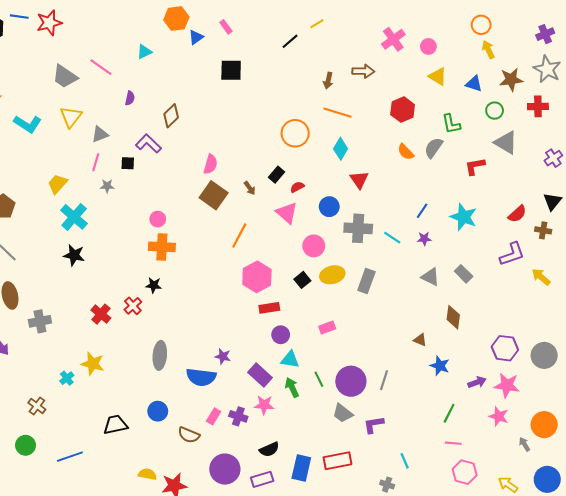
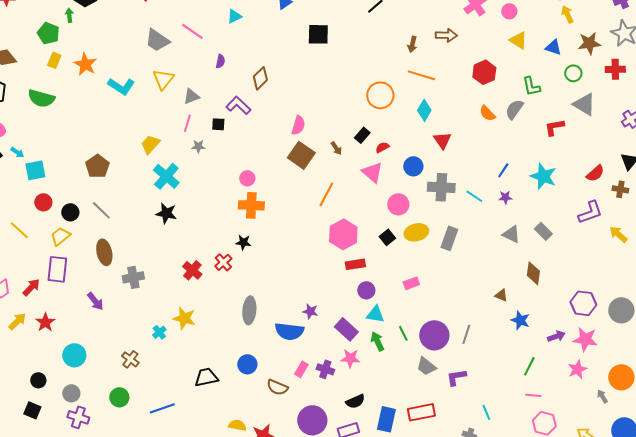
pink star: (499, 416) -> (577, 369), turned 30

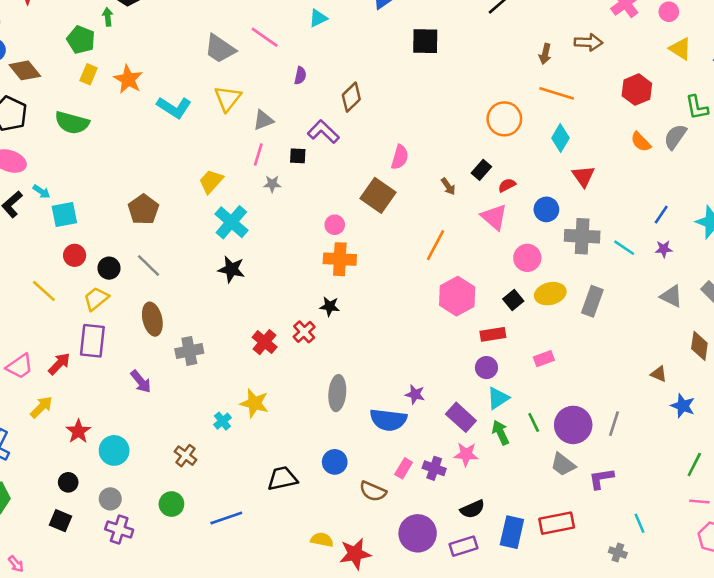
brown square: (301, 155) -> (378, 195), moved
red rectangle: (355, 264) -> (493, 334), moved
cyan triangle: (375, 314) -> (498, 398), turned -42
red star: (45, 322) -> (78, 431), moved

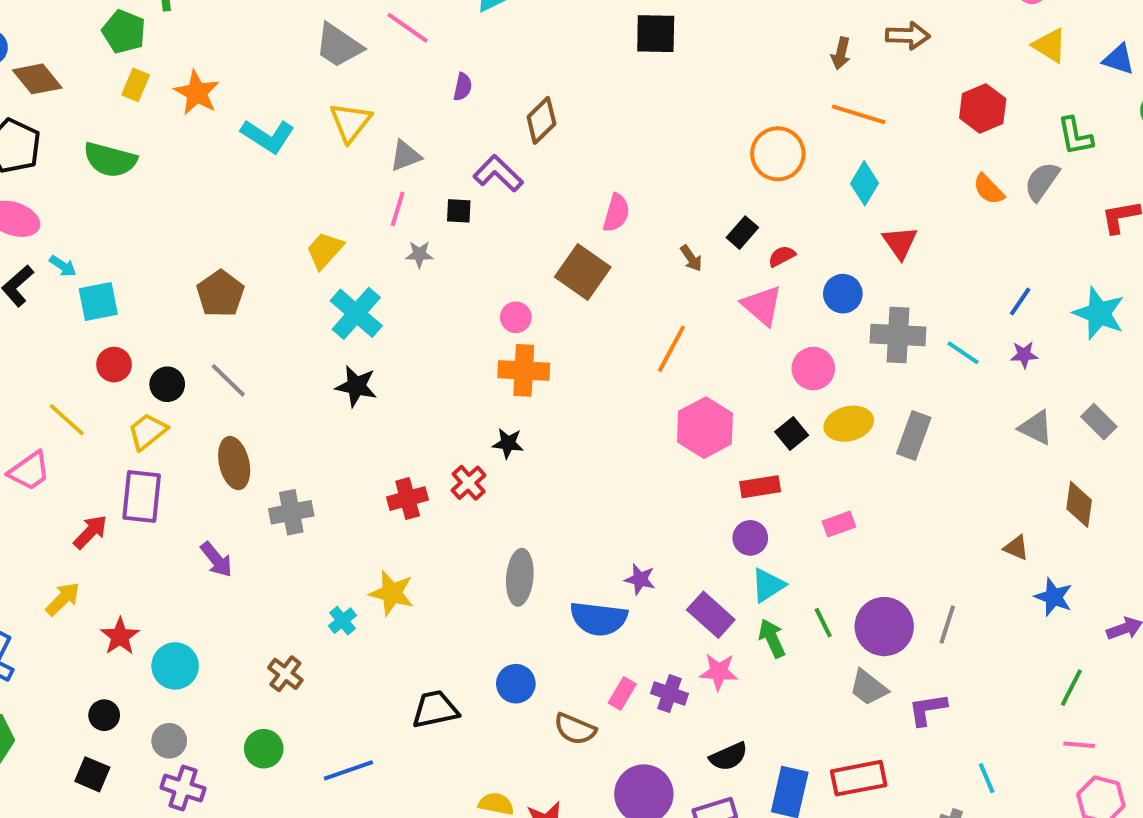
red cross: (265, 342) -> (408, 499), turned 35
pink trapezoid: (20, 366) -> (29, 471), moved

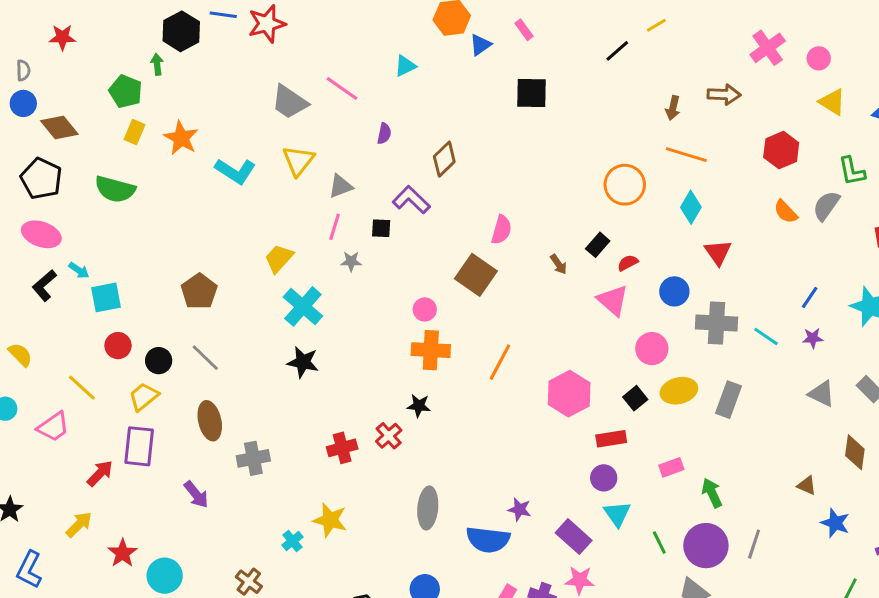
orange line: (671, 349) -> (500, 362), moved
cyan triangle: (768, 585) -> (617, 514), turned -32
green arrow: (772, 638) -> (712, 493), moved

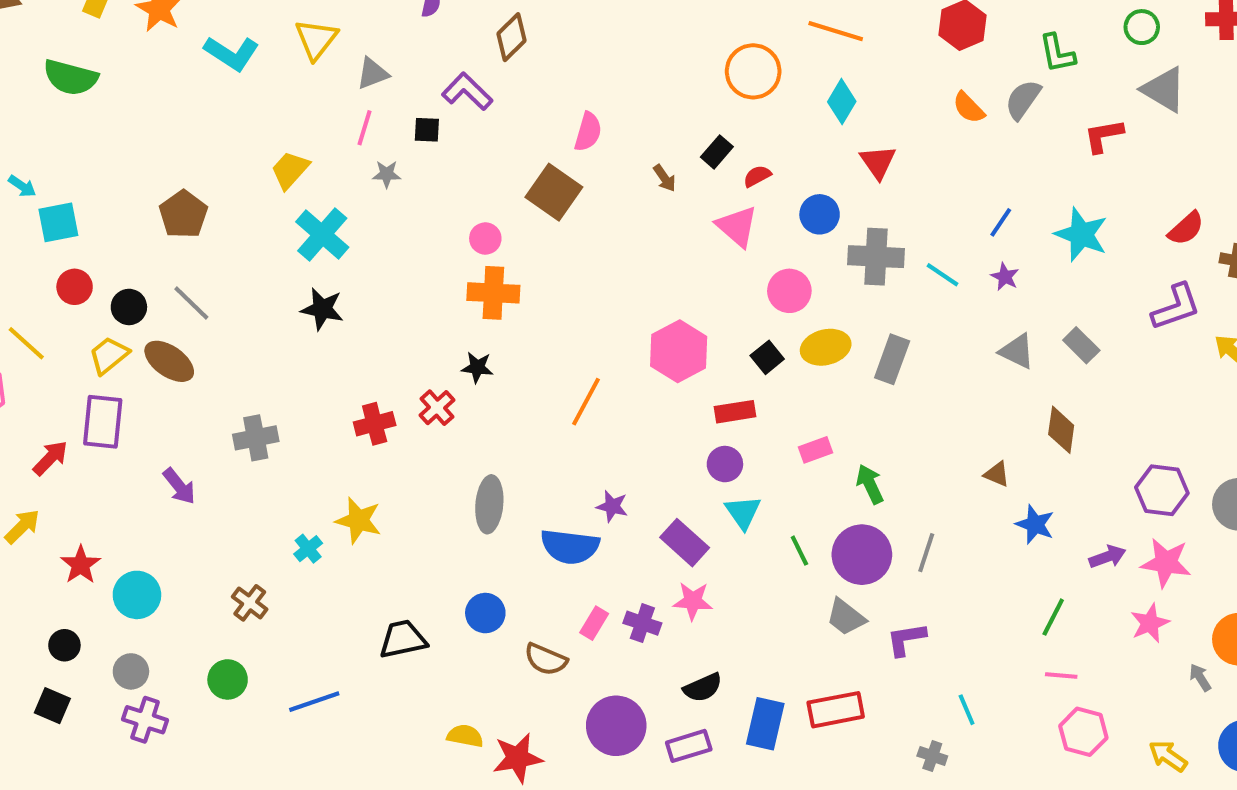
purple star: (813, 338) -> (1005, 277), turned 30
orange line: (500, 362) -> (586, 402), moved
brown ellipse: (210, 421) -> (169, 361), moved, turned -42

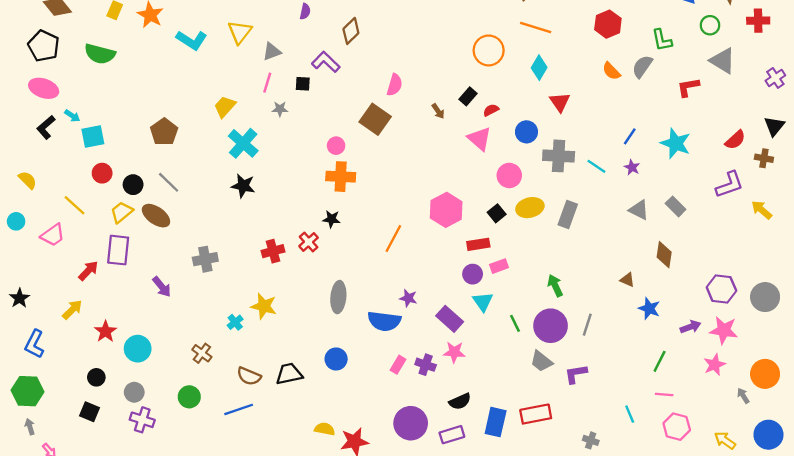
pink rectangle: (816, 450) -> (499, 266), moved
brown semicircle: (546, 659) -> (249, 376), moved
cyan line: (967, 710) -> (630, 414), moved

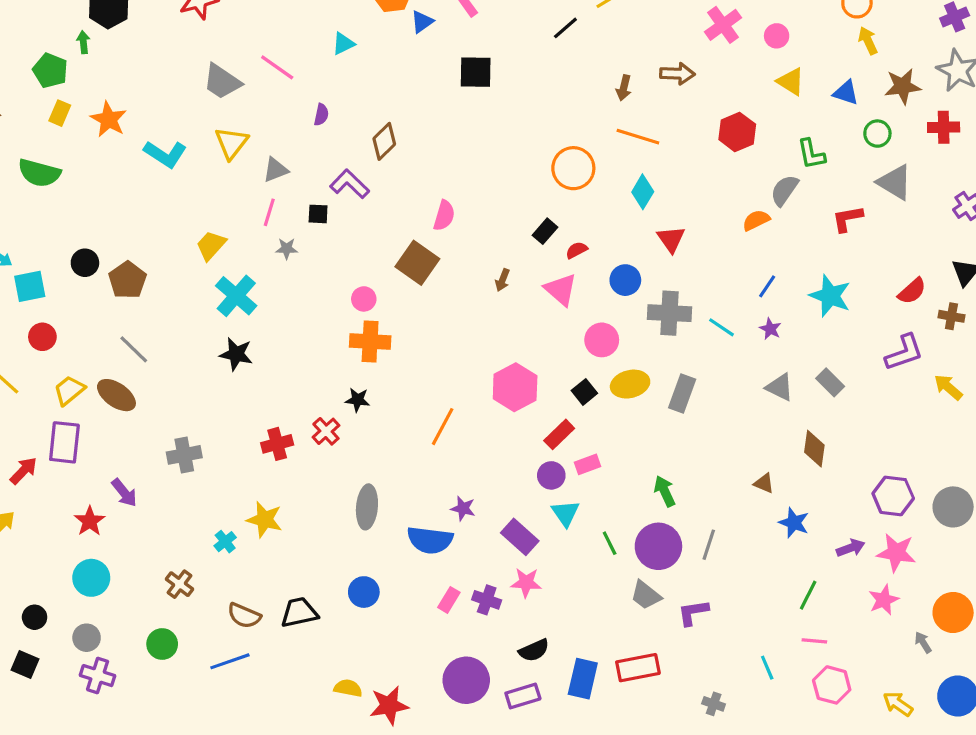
orange semicircle: (611, 71) -> (756, 220), moved, turned 108
brown arrow: (438, 111) -> (502, 280), moved, turned 56
black circle: (133, 185) -> (85, 263), moved
red rectangle: (478, 244) -> (559, 434), turned -35
red star: (106, 331) -> (90, 521), moved

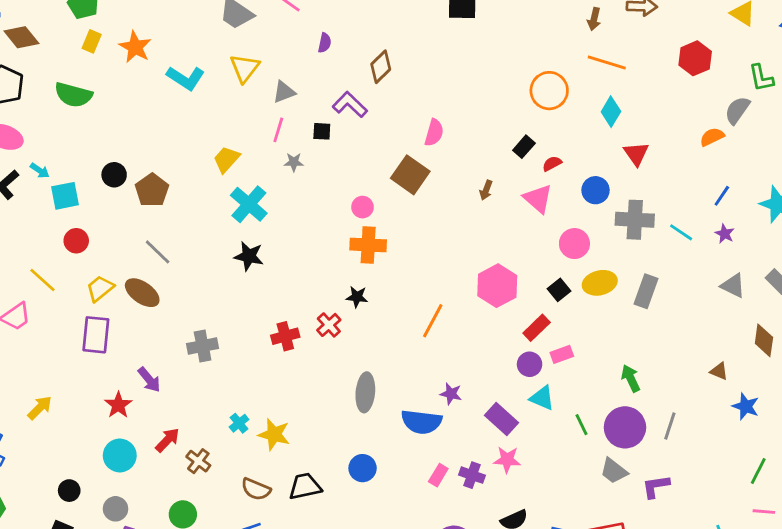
red arrow: (23, 471) -> (167, 440), moved
cyan triangle: (565, 513) -> (542, 398), turned -32
yellow star: (265, 520) -> (274, 434), moved

